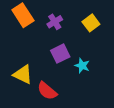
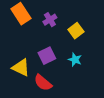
yellow square: (91, 23) -> (76, 31), moved
purple square: (60, 54) -> (47, 56), moved

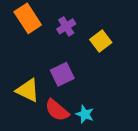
cyan star: (75, 60) -> (85, 114), moved

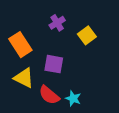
orange rectangle: (28, 18) -> (20, 45), moved
purple square: (62, 74) -> (54, 64), turned 36

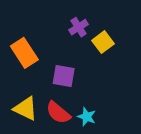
purple cross: (57, 23) -> (79, 27), moved
yellow triangle: (24, 78) -> (26, 109), moved

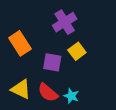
purple cross: (79, 27) -> (65, 22), size x1.5
yellow square: (103, 42) -> (77, 51), moved

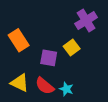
purple cross: (65, 22) -> (86, 21), moved

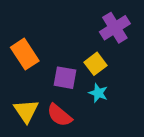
yellow triangle: (20, 83) -> (26, 111), turned 30
cyan star: (66, 89) -> (98, 93), moved

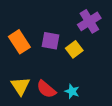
purple square: (65, 78) -> (51, 41), moved
cyan star: (98, 93) -> (72, 91), moved

